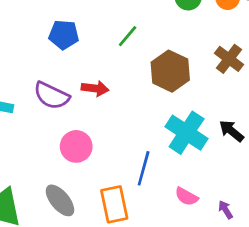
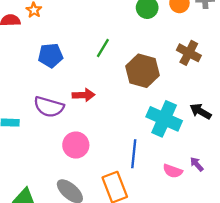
purple arrow: (226, 210) -> (197, 164), moved

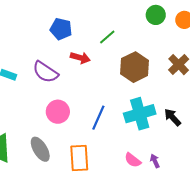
red arrow: (83, 95) -> (80, 58), moved
cyan cross: (164, 119) -> (140, 114), turned 32
blue line: (134, 154) -> (98, 118), moved

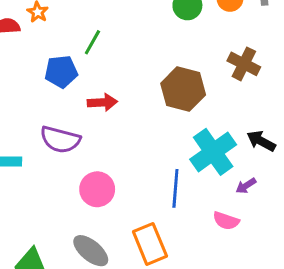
green line: (107, 37) -> (92, 42), moved
blue line: (98, 118) -> (175, 188), moved
purple arrow: (155, 161) -> (246, 186), moved, turned -80

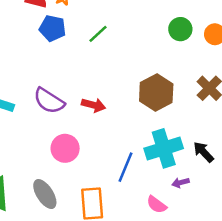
blue pentagon: (61, 72) -> (53, 28), moved
red arrow: (102, 102) -> (93, 105), moved

